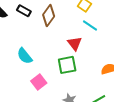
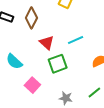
cyan line: (90, 25) -> (76, 40), moved, turned -49
red triangle: (75, 43) -> (47, 43), moved

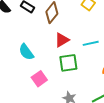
red triangle: (47, 43) -> (62, 40), turned 35

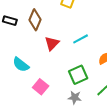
green square: (68, 63) -> (78, 75), moved

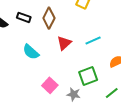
cyan semicircle: (21, 65) -> (31, 52), moved
gray star: (75, 98) -> (74, 94), moved

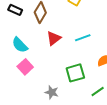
pink square: (50, 85) -> (25, 67), moved
gray star: (74, 94) -> (52, 92), moved

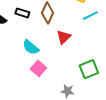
cyan line: (83, 38) -> (90, 16), moved

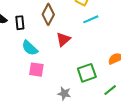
black rectangle: (22, 13) -> (20, 23), moved, turned 64
pink square: (38, 68) -> (36, 70), turned -35

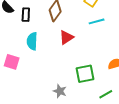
cyan semicircle: (30, 48) -> (32, 41), turned 42
pink square: (36, 70) -> (12, 62), moved

